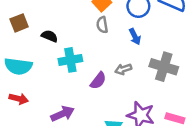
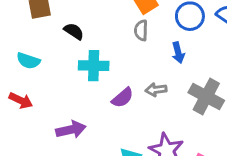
cyan semicircle: (18, 66) -> (28, 61), size x0.7

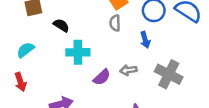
cyan semicircle: (28, 61) -> (26, 50), turned 126
red arrow: (21, 100) -> (20, 82), turned 48

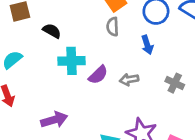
gray cross: (169, 74) -> (175, 83), size x0.6
purple semicircle: (102, 77) -> (98, 75), moved

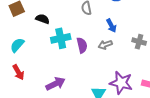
blue arrow: (147, 45) -> (111, 26), moved
purple semicircle: (98, 75) -> (82, 45), turned -49

